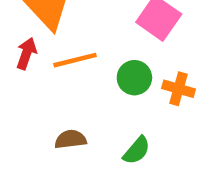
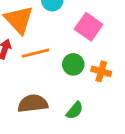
brown semicircle: (71, 139) -> (33, 103), size x1.5

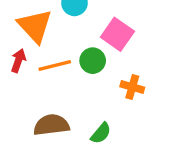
green circle: (73, 64) -> (93, 61), moved

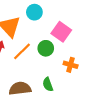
orange line: (55, 66) -> (22, 51), turned -30
green semicircle: (101, 133) -> (48, 84), moved, turned 120

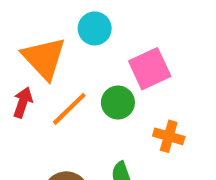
pink square: (61, 32) -> (150, 69), turned 30

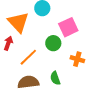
orange line: (69, 109) -> (28, 57), moved

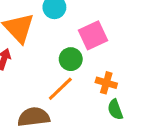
orange line: (28, 57) -> (60, 89), moved
green semicircle: (55, 78) -> (115, 110), moved

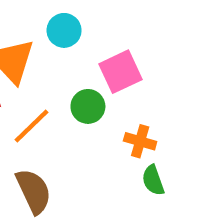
orange line: (60, 89) -> (31, 126), moved
brown semicircle: (34, 117) -> (34, 191), turned 72

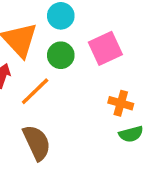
green circle: (88, 106) -> (61, 55), moved
green semicircle: (153, 180) -> (131, 134), turned -85

